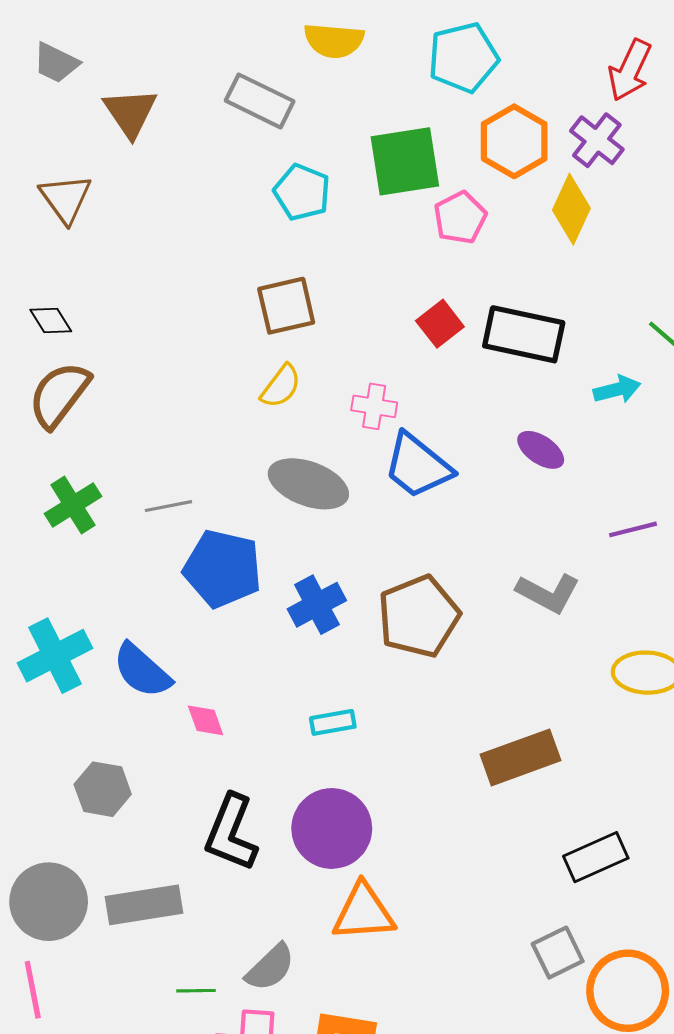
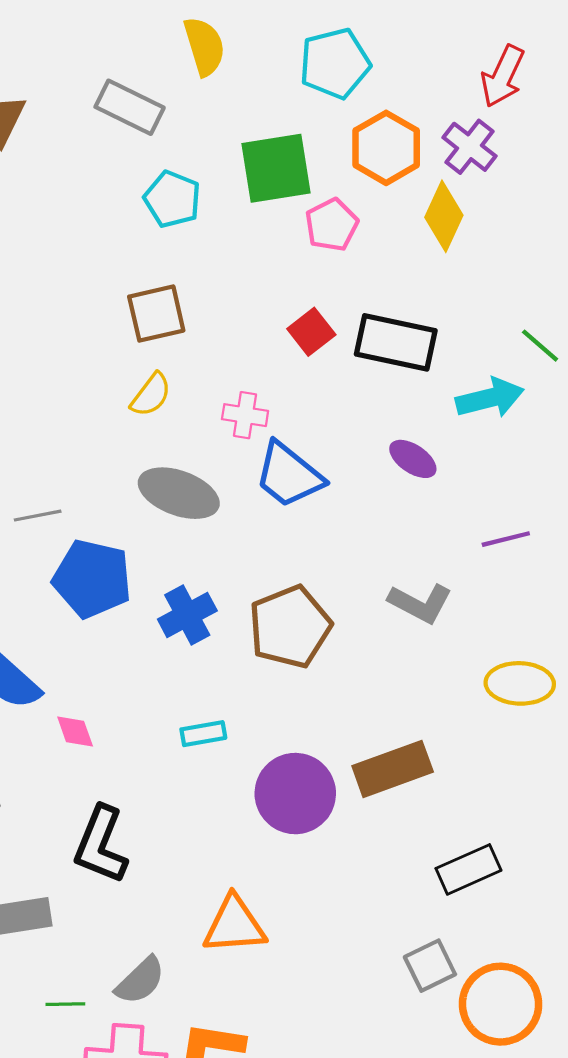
yellow semicircle: (334, 41) -> (204, 46), turned -112
cyan arrow: (617, 389) -> (490, 398), size x1.4
purple circle: (332, 828) -> (295, 794), moved

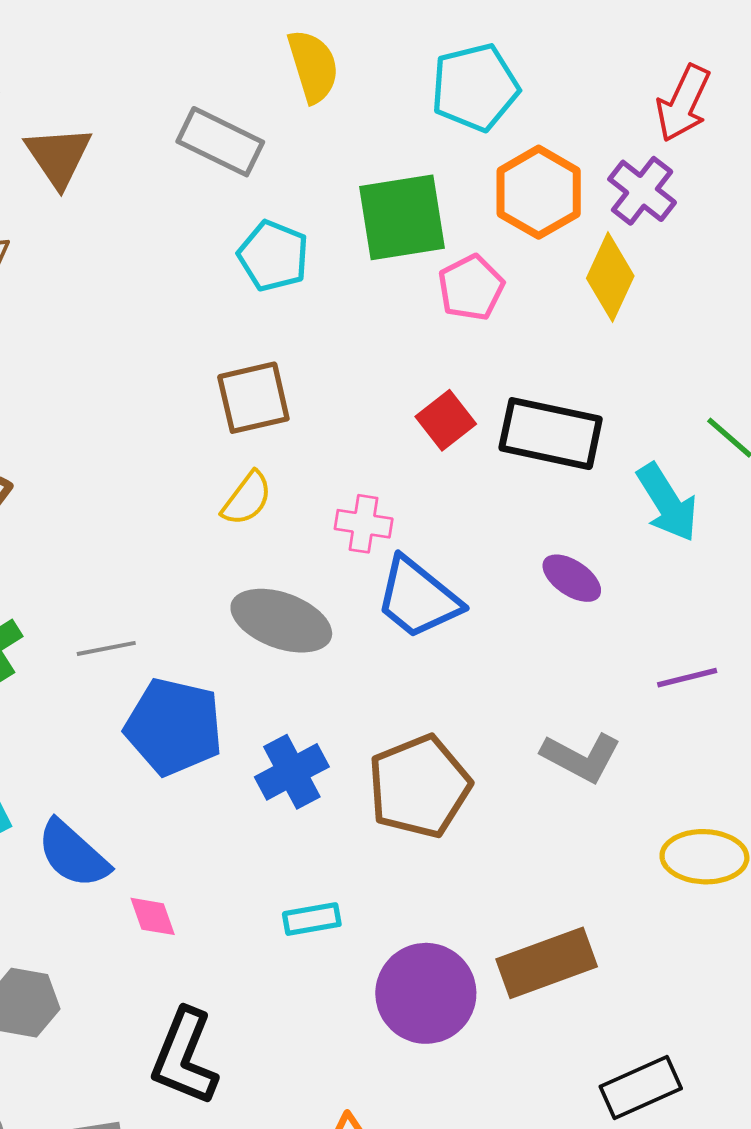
cyan arrow: (490, 398) -> (667, 503), turned 72

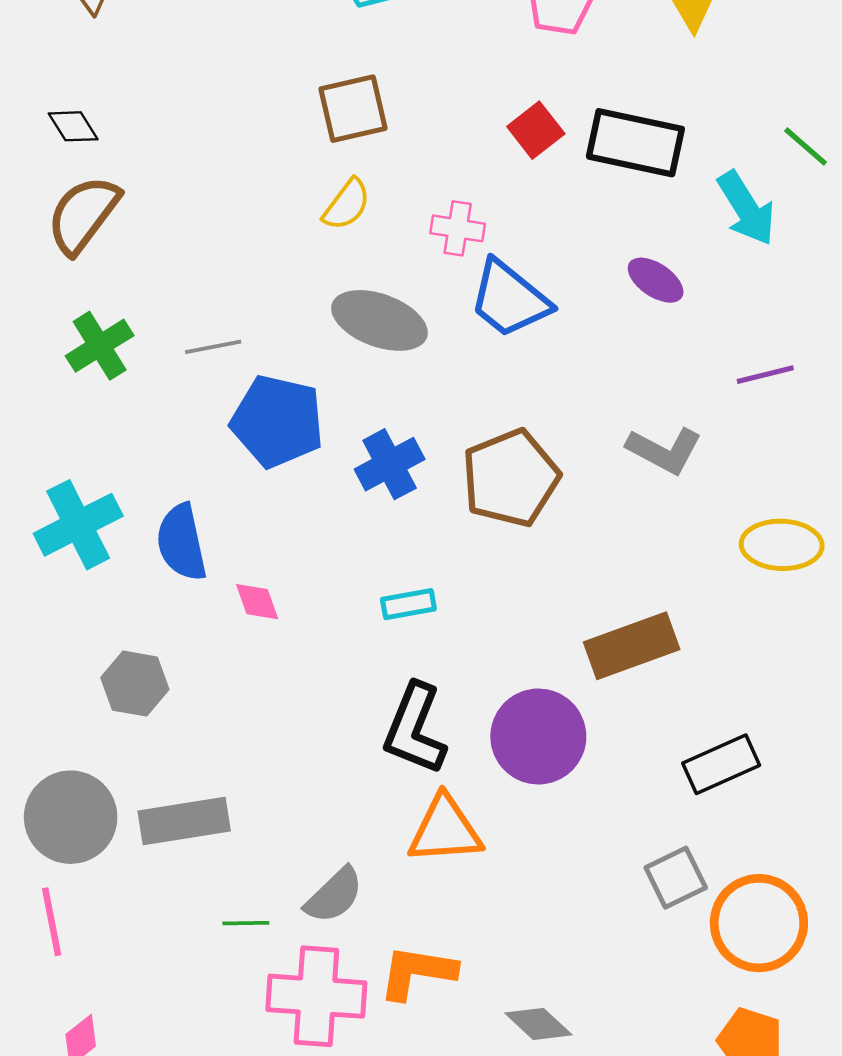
blue semicircle: (73, 854) -> (182, 542), turned 36
purple circle: (426, 993) -> (538, 736), moved
black L-shape: (184, 1057) -> (415, 729), moved

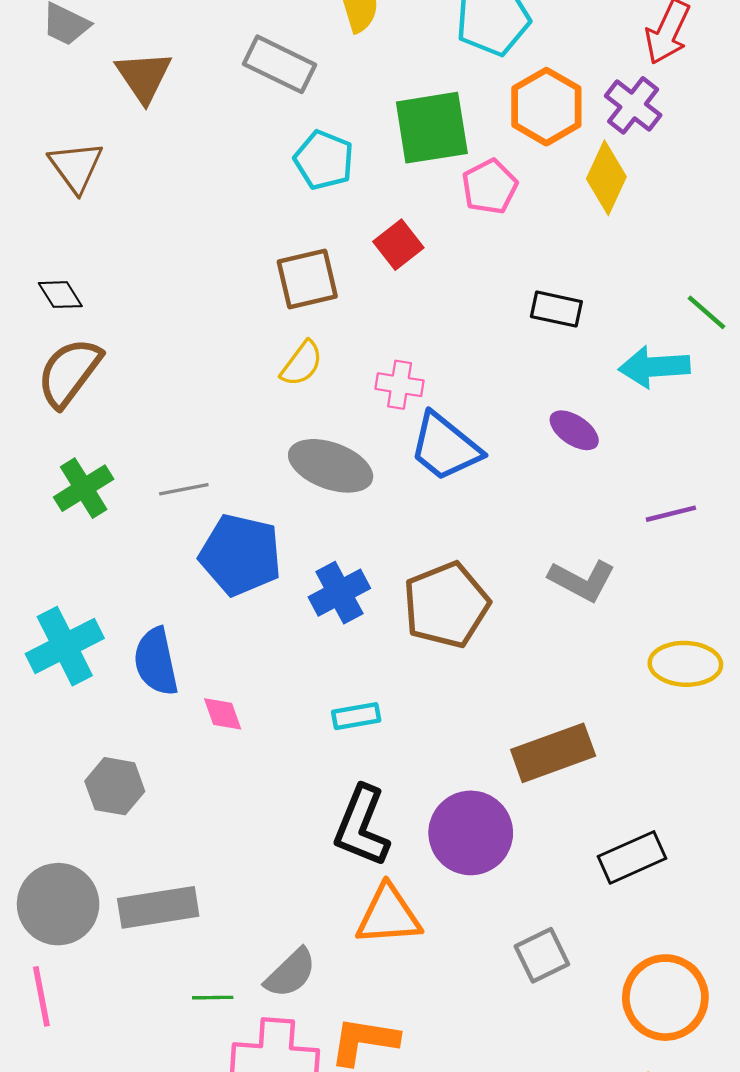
red square: (536, 130) -> (398, 245), moved
black rectangle: (635, 143) -> (556, 309), size x0.6
cyan arrow: (746, 208) -> (654, 367), turned 118
gray square: (676, 878) -> (542, 955), moved

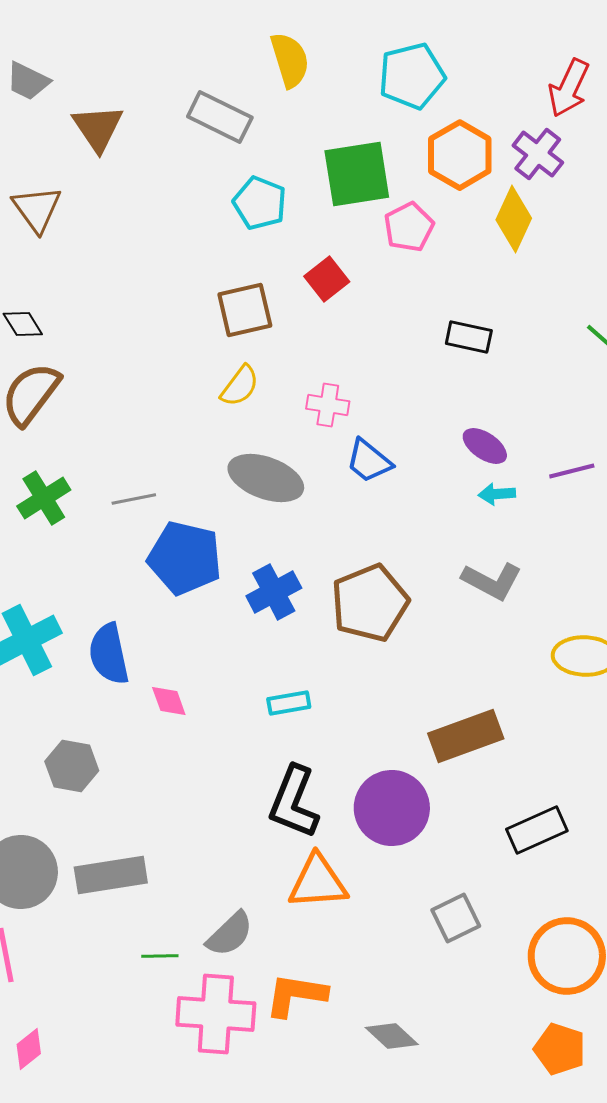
cyan arrow: (654, 367) -> (497, 494), moved, size x0.6
blue trapezoid: (445, 447) -> (369, 461), size x0.7
purple line: (671, 514) -> (572, 471), moved

